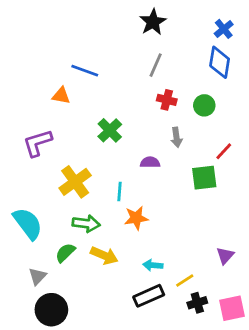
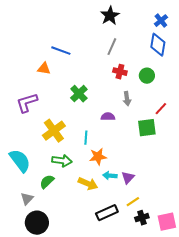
yellow arrow: (104, 255) -> (88, 184), moved
purple triangle: (225, 255) -> (128, 178), moved
cyan arrow: (153, 265) -> (110, 176), moved

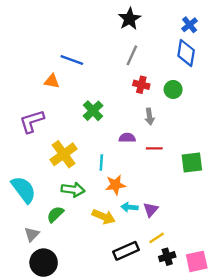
red line: (161, 109) -> (154, 148), moved, turned 48
green square: (147, 128) -> (192, 162), moved

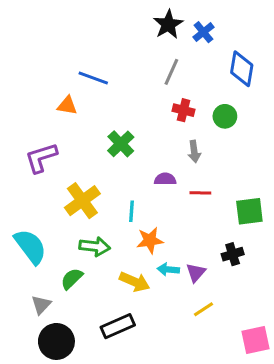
blue cross: (190, 25) -> (203, 32), moved
black rectangle: (126, 251) -> (118, 326), moved
black cross: (167, 257) -> (233, 254), moved

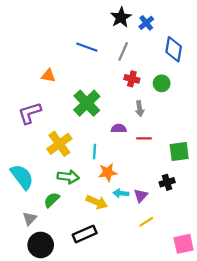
blue line: (93, 78) -> (87, 47), moved
green cross: (121, 144) -> (87, 103), size x1.4

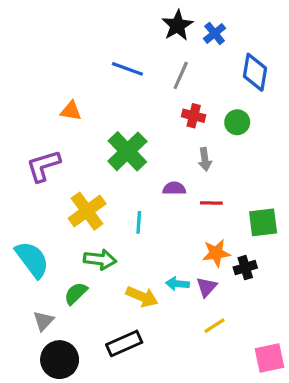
orange star: (108, 172) -> (216, 253), moved

